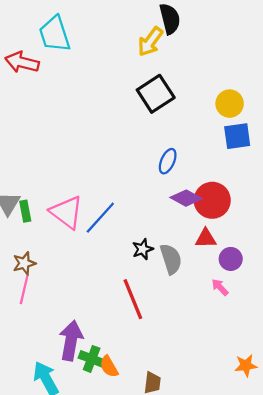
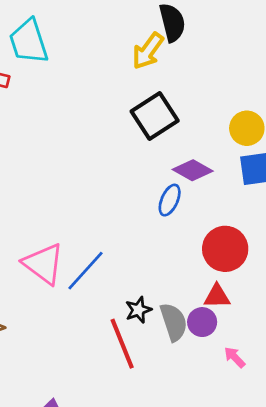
purple diamond: (186, 198) -> (193, 170), moved
purple circle: (231, 259) -> (202, 322), moved
red line: (133, 299) -> (122, 344), moved

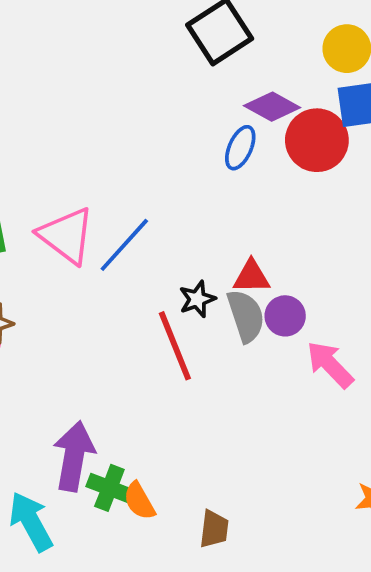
red circle: (225, 249) -> (317, 140), moved
red triangle: (217, 296) -> (251, 277), moved
pink arrow: (235, 357) -> (330, 365), size x1.6

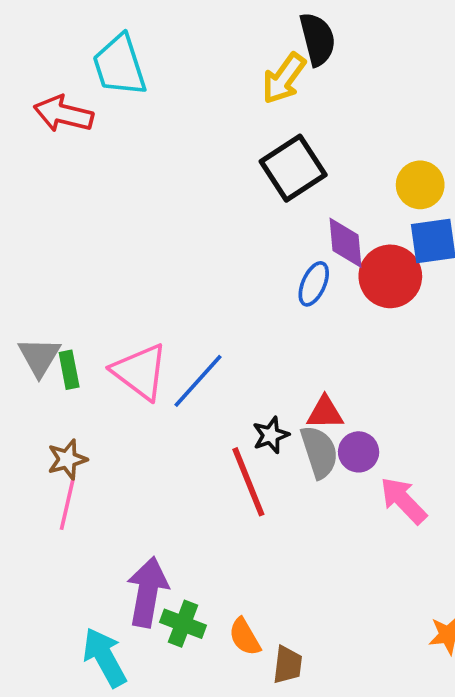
purple diamond: (272, 107) -> (345, 243), turned 56
orange semicircle: (139, 501) -> (245, 637), moved

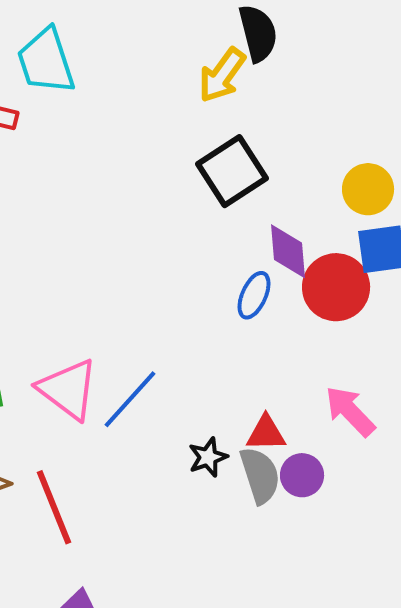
red line: (248, 482) -> (54, 507), moved
pink arrow: (403, 500) -> (350, 411), moved

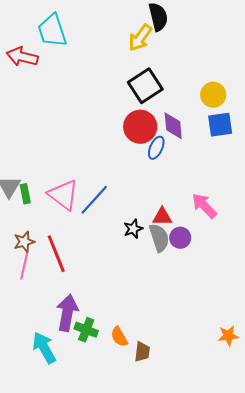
red circle: (336, 287) -> (140, 127), moved

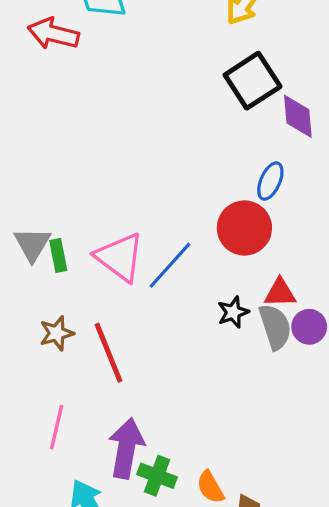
purple diamond: (173, 126) -> (298, 116), moved
red circle: (140, 127) -> (244, 228), moved
pink line: (24, 266) -> (57, 427), moved

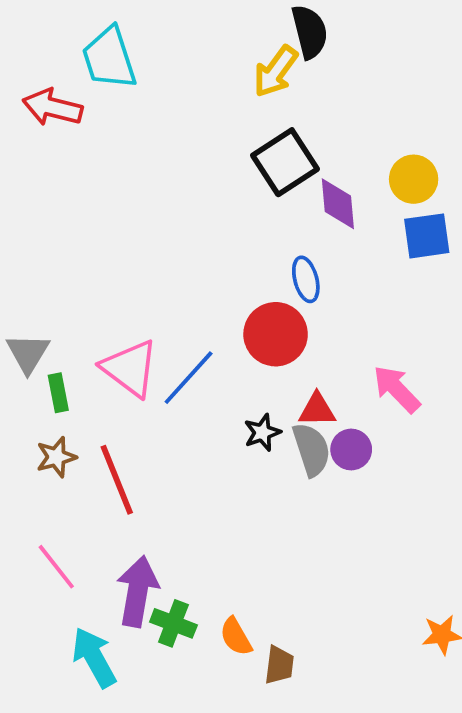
blue ellipse: (270, 181) -> (306, 279), turned -39
green rectangle: (58, 256) -> (58, 393), moved
pink line: (57, 427) -> (56, 567), turned -51

